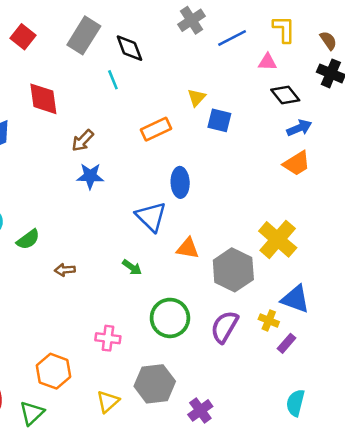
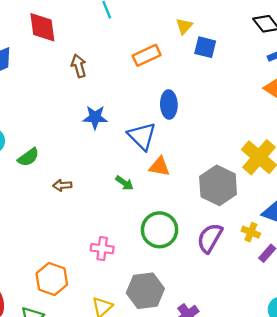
brown arrow: (83, 141) -> (79, 66), turned 120
blue star: (90, 176) -> (95, 117), moved
orange triangle: (188, 248) -> (160, 167), moved

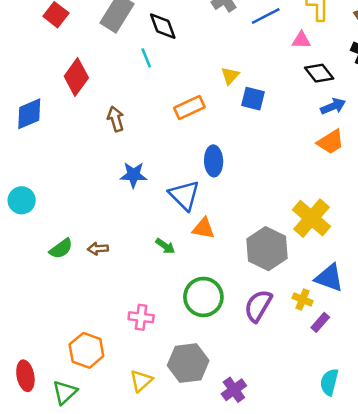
red diamond: (42, 27) -> (76, 77), turned 44
green semicircle: (28, 157) -> (61, 249), moved

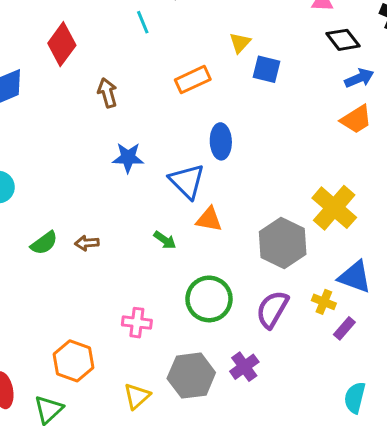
purple cross: (234, 390) -> (244, 367), moved

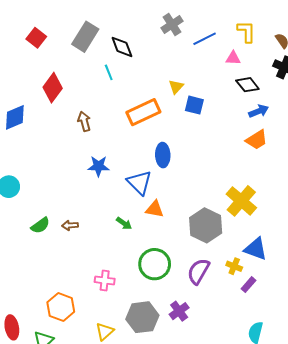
orange rectangle: (193, 80) -> (143, 112), size x1.4

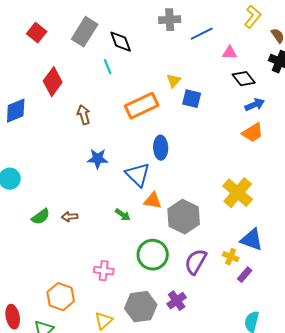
gray cross: (172, 24) -> (170, 20), turned 30
yellow L-shape: (246, 32) -> (253, 17), moved, turned 40
gray hexagon: (206, 225) -> (184, 217), moved

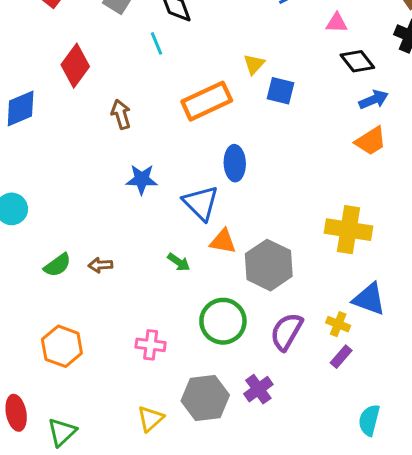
yellow cross: (238, 193) -> (348, 230), turned -32
purple rectangle: (245, 275) -> (341, 357), moved
orange hexagon: (61, 297) -> (62, 346), moved

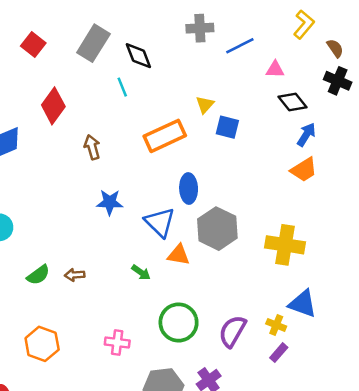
blue arrow: (374, 100) -> (306, 135), turned -35
gray hexagon: (269, 265) -> (217, 229), moved

